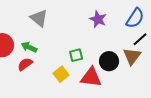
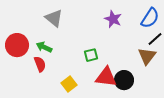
black circle: (109, 61) -> (124, 80), moved
red semicircle: (25, 64) -> (40, 64), turned 105
yellow square: (61, 74) -> (69, 84), moved

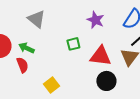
green square: (91, 55) -> (73, 44), moved
red triangle: (106, 77) -> (100, 56), moved

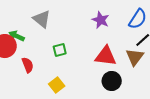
green square: (73, 44) -> (60, 50), moved
green arrow: (26, 48) -> (17, 36), moved

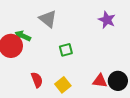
red triangle: (106, 56) -> (100, 81), moved, size x0.7
red semicircle: (28, 65) -> (37, 80), moved

